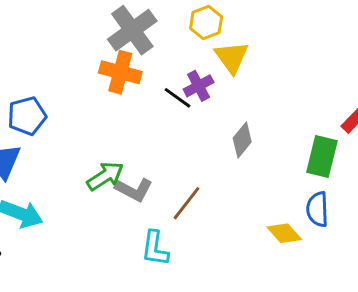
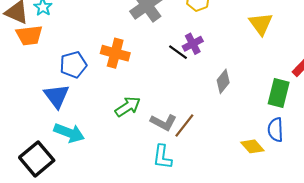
yellow triangle: (232, 57) -> (261, 24), moved
orange cross: (120, 72) -> (115, 53), moved
gray L-shape: (134, 190) -> (163, 122), moved

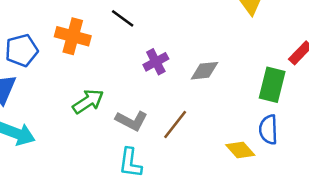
purple cross: (193, 44) -> (156, 62), moved
black line: (178, 52) -> (123, 18), moved
gray diamond: (223, 81) -> (204, 71), turned 45
brown line: (184, 125) -> (175, 124), moved

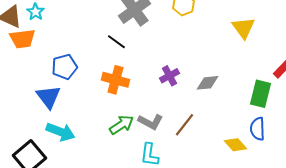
black line: (123, 18) -> (116, 42), moved
orange cross: (73, 36) -> (115, 80), moved
green arrow: (88, 101) -> (121, 125), moved

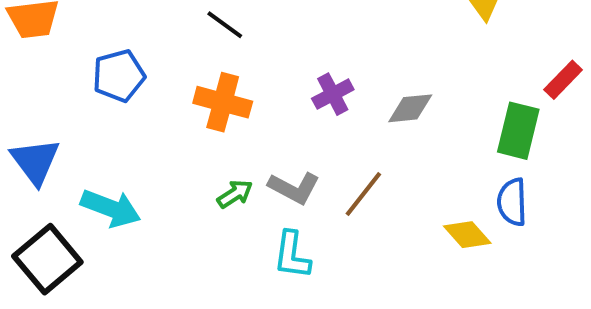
blue triangle: (48, 97) -> (35, 161), moved
green arrow: (121, 125) -> (235, 194), size x0.7

